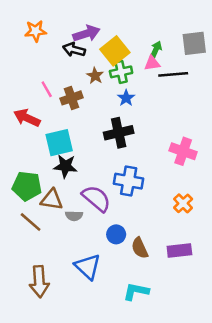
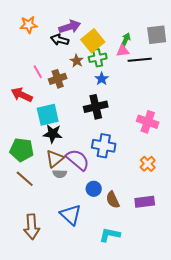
brown triangle: (52, 200) -> (55, 159), moved, turned -48

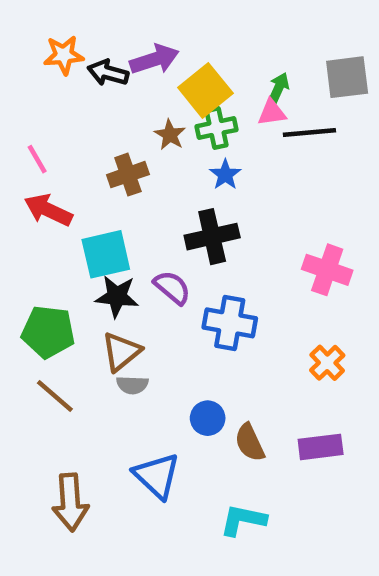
black arrow: (60, 40) -> (108, 73), moved
pink line: (38, 72) -> (37, 159), moved
purple semicircle: (78, 160) -> (172, 287), moved, size x0.7

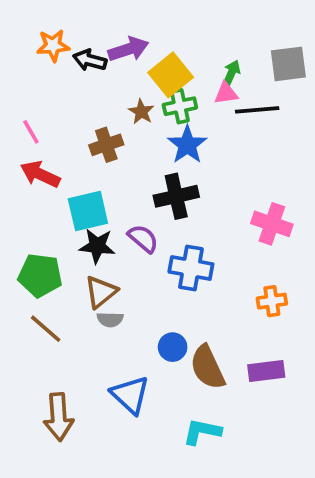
blue star: (225, 175) -> (187, 145), size x1.5
orange cross: (327, 363) -> (272, 301), turned 36
brown semicircle: (250, 442) -> (207, 367), size x1.4

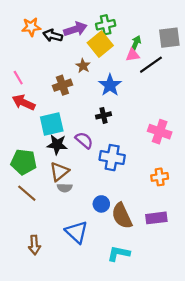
green cross: (180, 106) -> (106, 25), moved
black line: (257, 110) -> (151, 65), turned -30
black cross: (176, 196) -> (103, 115), size x0.6
brown arrow: (59, 417) -> (34, 245), size x0.7

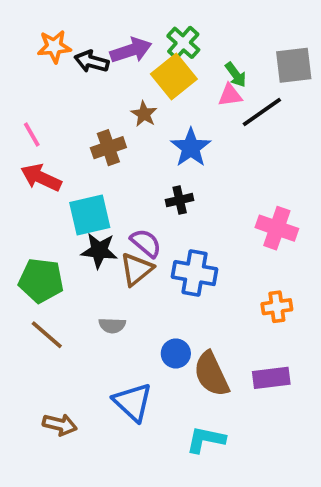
green cross: (106, 25) -> (183, 43), turned -36
green arrow: (136, 43) -> (236, 75), turned 120
brown triangle: (59, 172) -> (137, 269), moved
brown arrow: (34, 245) -> (60, 425), turned -72

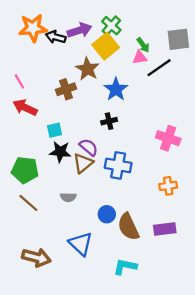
orange star: (54, 47) -> (33, 28), size x1.4
brown star: (144, 114) -> (87, 69), size x1.5
cyan square: (90, 215) -> (55, 130), size x0.6
brown arrow: (60, 425) -> (36, 257), size x1.4

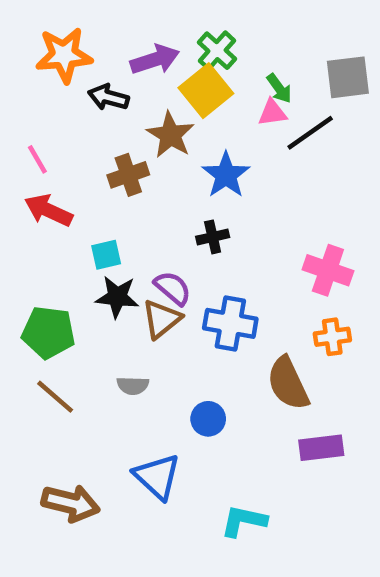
black arrow: (56, 37) -> (108, 97), moved
orange cross: (168, 186) -> (332, 337), moved
brown semicircle: (128, 227) -> (288, 383), moved

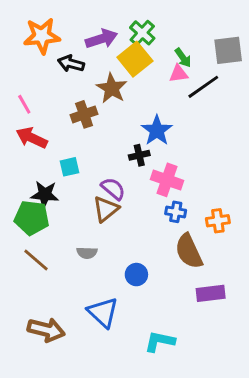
blue star: (226, 175) -> (157, 130), moved
pink cross: (328, 270) -> (167, 180), moved
black star: (117, 297) -> (45, 194), moved
blue cross: (230, 323) -> (176, 212), moved, size x0.6

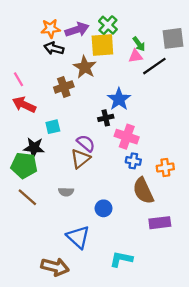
orange star: (42, 36) -> (51, 28), moved, size x0.7
yellow square: (135, 59) -> (102, 45), turned 35
brown arrow: (46, 330) -> (55, 267), moved

